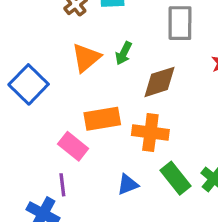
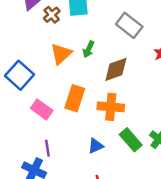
gray rectangle: (180, 23) -> (129, 25), turned -50
orange rectangle: (102, 119) -> (75, 98), turned -60
pink rectangle: (73, 146) -> (42, 109), moved

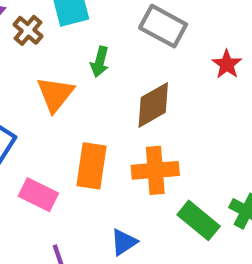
green arrow: (89, 49) -> (100, 62), moved
blue triangle: (96, 146) -> (124, 242), moved

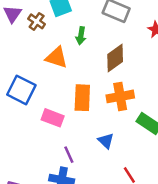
orange triangle: (55, 94) -> (57, 57), turned -45
blue triangle: (124, 242) -> (106, 141), turned -36

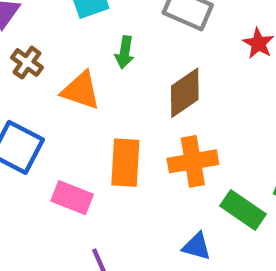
brown cross: (37, 21) -> (27, 63), moved
blue triangle: (106, 141) -> (197, 246), moved, turned -30

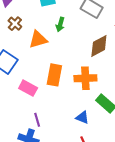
orange triangle: (81, 90) -> (38, 39), turned -42
brown diamond: (185, 93) -> (99, 46), moved

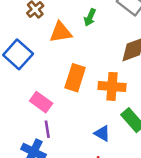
pink rectangle: (28, 88) -> (41, 102), moved

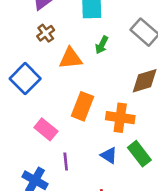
purple line: (47, 129) -> (66, 162), moved
blue triangle: (102, 133) -> (109, 155), moved

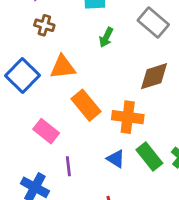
brown cross: (46, 33) -> (44, 25), turned -36
orange triangle: (71, 58) -> (63, 67), moved
orange rectangle: (83, 106) -> (86, 105), turned -60

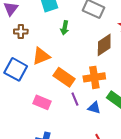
purple line: (68, 166) -> (75, 99), moved

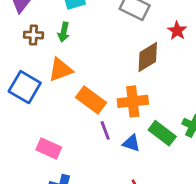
green arrow: (65, 28) -> (64, 32), moved
pink rectangle: (42, 102) -> (49, 148), moved

